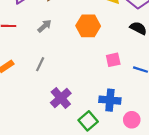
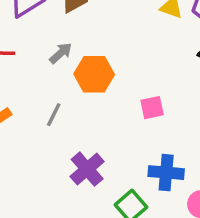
orange hexagon: (88, 26) -> (94, 74), moved
pink square: (113, 60) -> (152, 108), moved

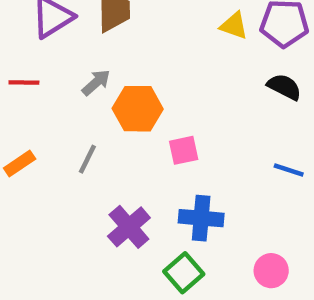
pink square: (152, 108) -> (184, 150), moved
blue cross: (166, 173) -> (201, 218), moved

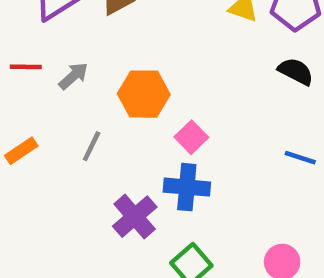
gray arrow: (96, 82) -> (73, 76), moved
pink square: (184, 150) -> (191, 137), turned -32
blue cross: (201, 218) -> (187, 187), moved

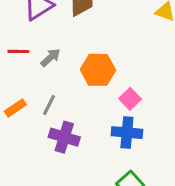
gray line: (92, 146) -> (49, 105), moved
purple cross: (135, 217) -> (64, 137), moved, turned -32

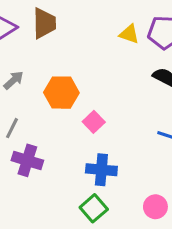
blue cross: (127, 133) -> (101, 170), moved

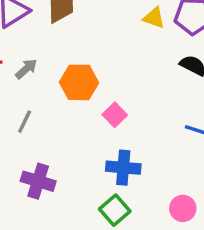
purple cross: (27, 160) -> (38, 181), moved

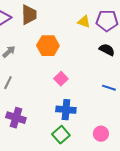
orange hexagon: (79, 82) -> (48, 46), moved

